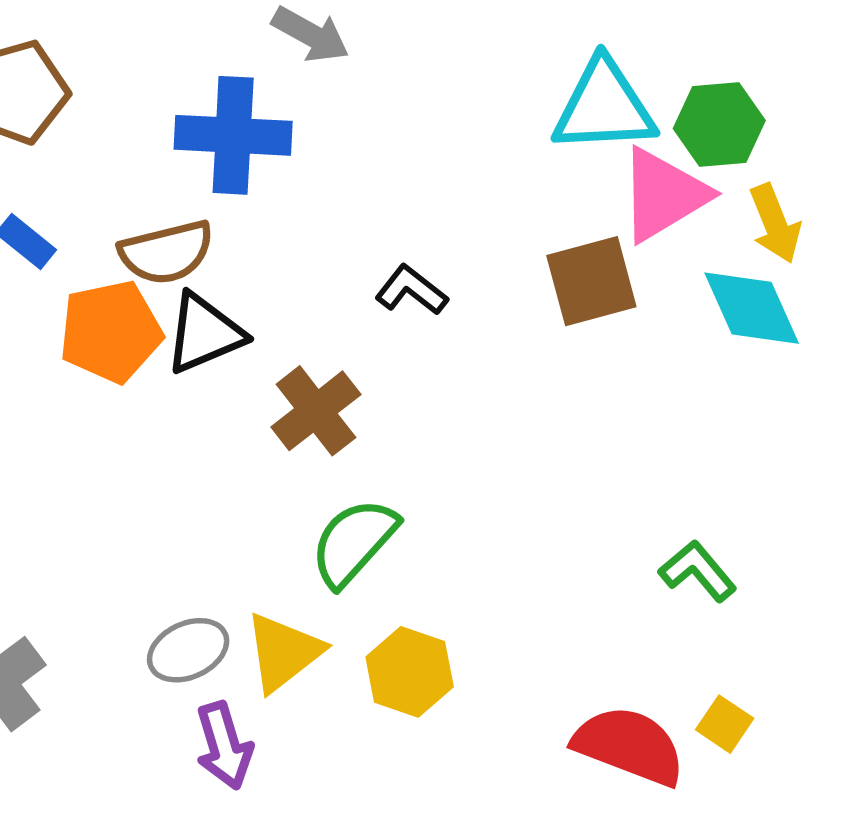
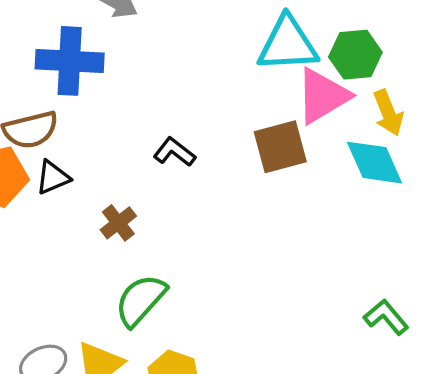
black triangle: (204, 333) -> (53, 177), size x0.7
brown cross: (316, 411) -> (118, 223), size x0.7
green L-shape: (698, 571) -> (386, 317), moved

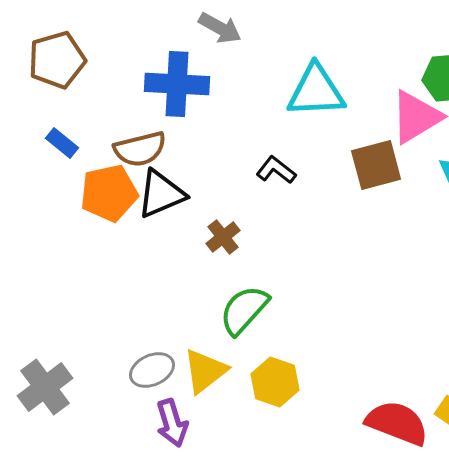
cyan triangle: (288, 44) -> (316, 91), moved
black triangle: (53, 177) -> (161, 194), size x1.5

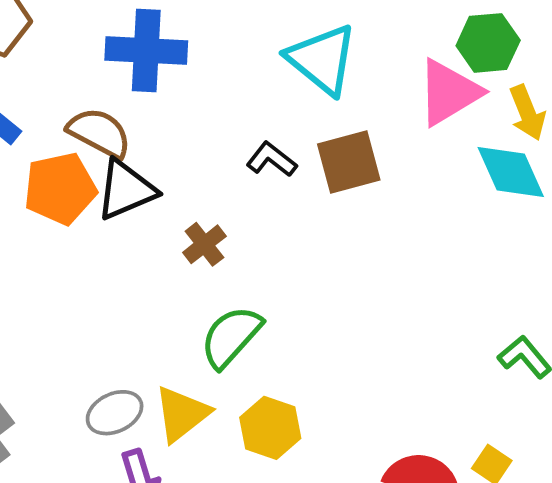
cyan triangle: (316, 91) -> (322, 59), turned 42
brown semicircle: (140, 149) -> (99, 133), turned -138
brown square: (376, 165) -> (349, 162), moved

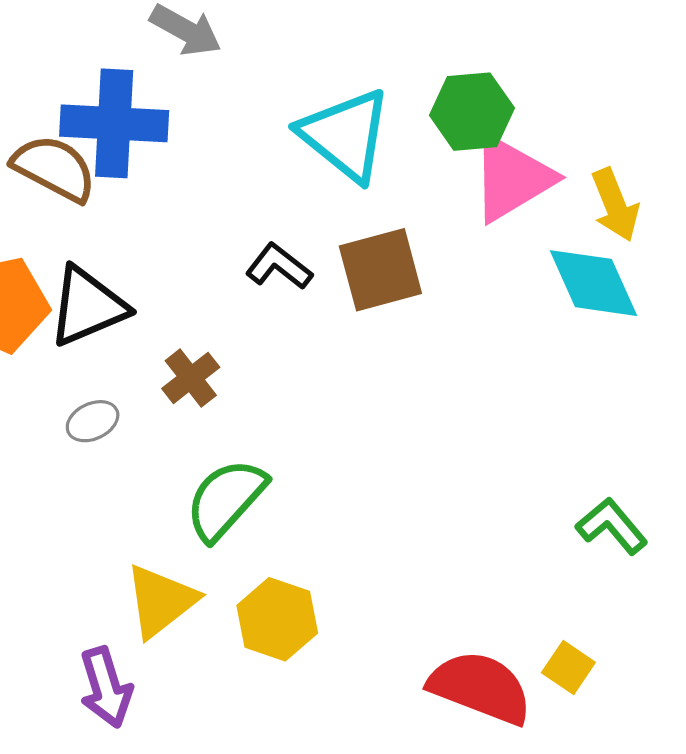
green hexagon: (488, 43) -> (472, 112), moved
brown semicircle: (99, 133) -> (54, 168), moved
gray ellipse: (115, 413) -> (93, 421), moved, size x0.7

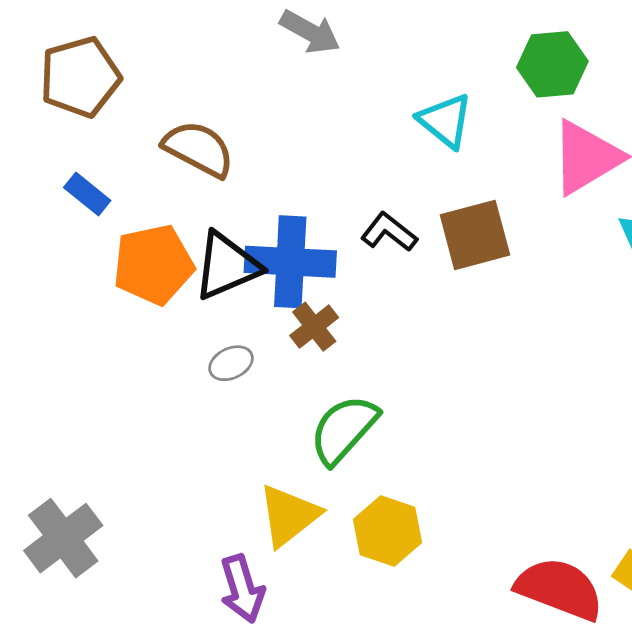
green hexagon: (472, 112) -> (552, 64), moved
blue cross: (114, 123) -> (290, 262), moved
cyan triangle: (345, 135) -> (445, 121), size x0.7

